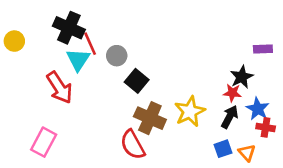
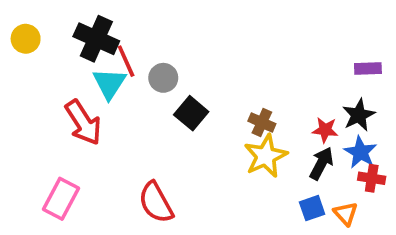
yellow circle: (14, 41) -> (26, 39), moved
black star: (242, 77) -> (359, 115), moved
brown cross: (150, 118) -> (262, 122), moved, size x0.6
red semicircle: (133, 145) -> (156, 202), moved

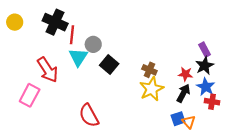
red line: (126, 61) -> (72, 35), turned 30
purple rectangle: (368, 69) -> (205, 50), moved, turned 64
cyan triangle: (109, 83) -> (78, 57), moved
pink rectangle: (61, 199) -> (30, 95), moved
orange triangle: (346, 214) -> (189, 122), moved

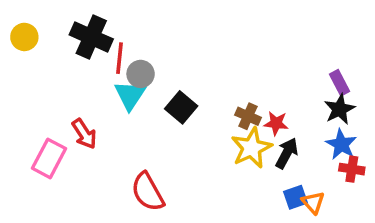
gray circle: (93, 44) -> (141, 74), moved
red arrow: (48, 70) -> (84, 134), moved, size x0.7
red star: (186, 74) -> (276, 123), moved
black arrow: (183, 93) -> (287, 153), moved

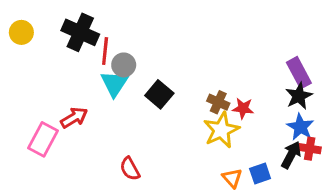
purple rectangle: (340, 83) -> (299, 73), size x1.4
red arrow: (84, 134) -> (74, 118), turned -88
black arrow: (287, 153) -> (291, 155), moved
red semicircle: (148, 192) -> (130, 169), size x0.7
orange triangle: (313, 202) -> (232, 178), moved

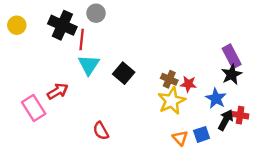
gray circle: (124, 65) -> (96, 13), moved
blue star: (300, 127) -> (216, 98), moved
pink rectangle: (43, 139) -> (34, 108), turned -60

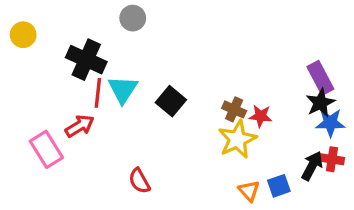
black cross: (62, 25) -> (86, 60), moved
red line: (82, 40) -> (98, 93), moved
blue star: (216, 98) -> (330, 123), moved, turned -30

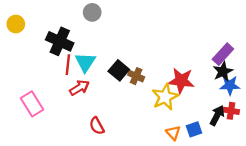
purple rectangle: (320, 78) -> (223, 54), turned 70
brown cross: (234, 109) -> (136, 76), moved
red star: (261, 116) -> (181, 81), size x1.6
red arrow: (80, 126) -> (79, 88), moved

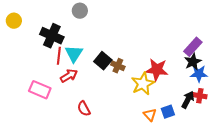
pink rectangle: (32, 104) -> (40, 90), moved, turned -35

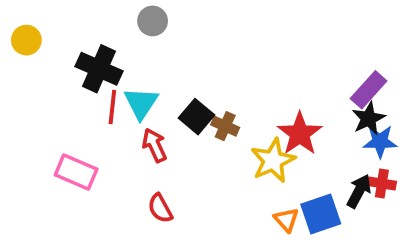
red star: (157, 70) -> (300, 134), turned 30
red arrow: (69, 76) -> (154, 145), moved, turned -84
blue square: (168, 112) -> (321, 214), size x1.5

